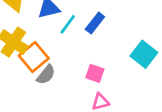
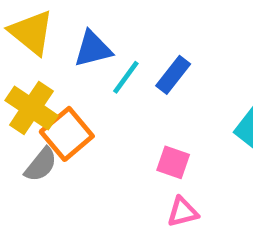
gray semicircle: (46, 75) -> (41, 165), moved

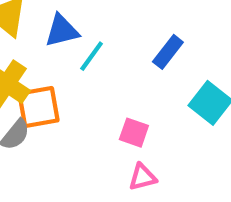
blue rectangle: (173, 75) -> (168, 52), moved
orange square: (67, 134) -> (38, 107), turned 30

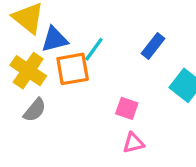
blue triangle: (62, 31) -> (55, 39), moved
orange square: (38, 107) -> (73, 69), moved

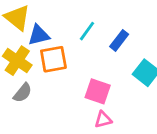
cyan line: (94, 49) -> (87, 31), moved
pink square: (127, 108) -> (98, 91), size x1.4

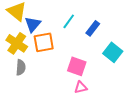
blue triangle: (39, 35) -> (33, 24), turned -36
gray semicircle: (23, 93) -> (21, 67), turned -35

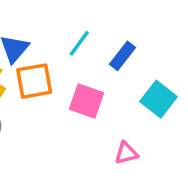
pink square: (77, 66) -> (86, 101), moved
pink triangle: (81, 87) -> (126, 153), moved

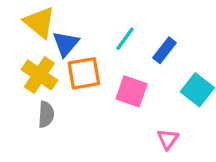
pink triangle: (126, 153) -> (168, 139), turned -40

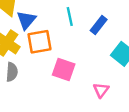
cyan line: (125, 39) -> (70, 16), turned -48
pink square: (132, 91) -> (64, 70), moved

